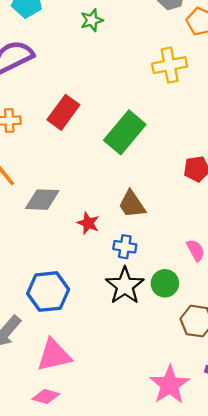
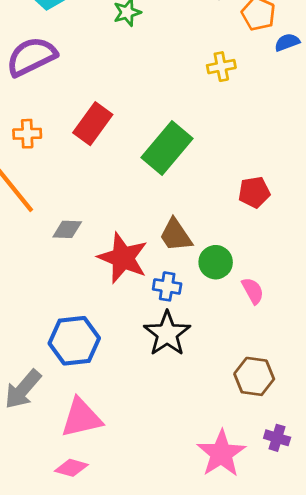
yellow cross: (170, 65) -> (221, 67), size x0.7
gray diamond: (42, 200) -> (67, 229), size x0.7
red star: (88, 223) -> (123, 258), size x1.8
green circle: (165, 283) -> (216, 262), moved

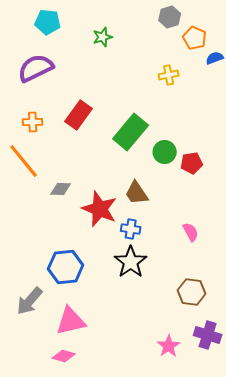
green circle: (216, 262) -> (165, 152), moved
purple cross: (277, 438) -> (208, 335), size x1.5
pink star: (221, 454) -> (169, 346), size x0.7

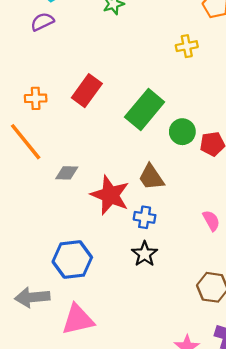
purple semicircle: (36, 68) -> (42, 22), moved, size x0.6
black star: (131, 262) -> (145, 254), size x0.7
gray arrow: (30, 301) -> (32, 297), turned 44

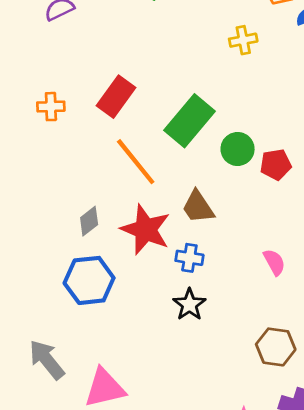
orange line: (26, 142) -> (136, 162), moved
gray diamond: (67, 173) -> (89, 221), moved, turned -40
blue hexagon: (72, 259) -> (89, 280), moved
gray arrow: (32, 297) -> (47, 360), turned 56

